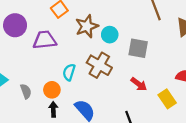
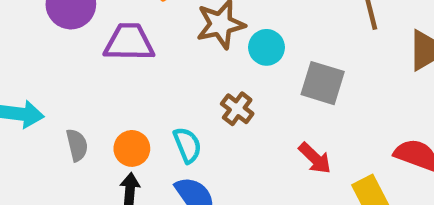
brown cross: (99, 65) -> (237, 109), size x0.6
cyan semicircle: (69, 72) -> (187, 145), moved, turned 133

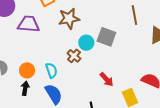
cyan circle: (267, 47) -> (86, 43), moved
gray square: (323, 83) -> (106, 37), moved

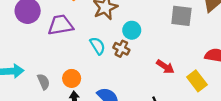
gray square: (106, 37) -> (181, 16), moved
cyan semicircle: (51, 70) -> (98, 46), moved

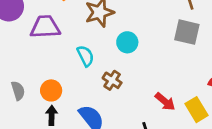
brown cross: (121, 49) -> (112, 80), moved
red arrow: (165, 67) -> (165, 102), moved

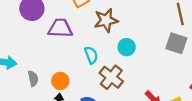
brown cross: (112, 80) -> (111, 77), size x1.5

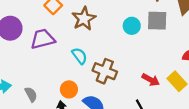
cyan circle: (127, 47) -> (132, 26), moved
orange circle: (60, 81) -> (69, 89), moved

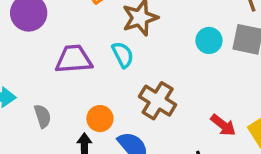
purple trapezoid: (43, 39) -> (74, 59), moved
cyan semicircle: (80, 56) -> (123, 55), moved

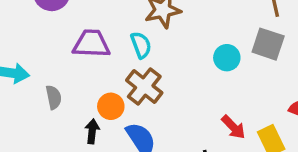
cyan circle: (209, 40) -> (227, 58), moved
brown cross: (158, 101) -> (144, 87), moved

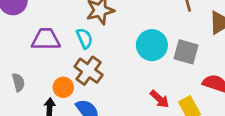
gray square: (268, 44) -> (186, 52), moved
cyan circle: (227, 58) -> (152, 45), size x1.5

